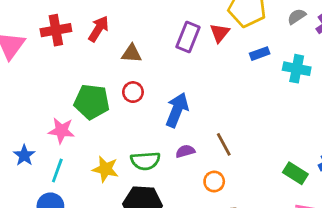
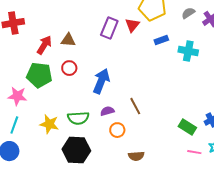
red arrow: (99, 29) -> (44, 45), moved
orange circle: (214, 181) -> (117, 130), moved

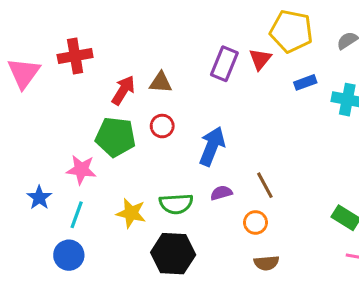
orange circle: (117, 130) -> (256, 222), moved

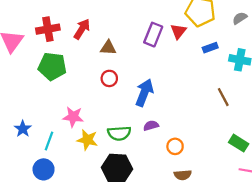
red arrow: (123, 90) -> (82, 29), moved
green pentagon: (115, 137) -> (52, 66), moved
pink star: (81, 170) -> (73, 117), moved
brown line: (265, 185) -> (223, 97), moved

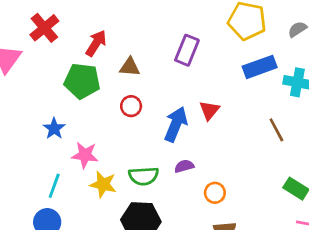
red cross: (48, 29) -> (44, 28), moved, turned -30
red triangle: (178, 31) -> (209, 110), moved
blue rectangle: (210, 48) -> (260, 67), size x1.6
green pentagon: (52, 66) -> (82, 81), moved
blue star: (23, 129) -> (54, 128), moved

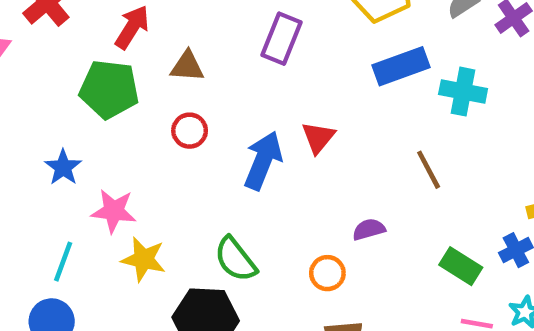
purple semicircle: (184, 166) -> (369, 229), moved
green semicircle: (144, 176) -> (235, 259), moved, turned 56

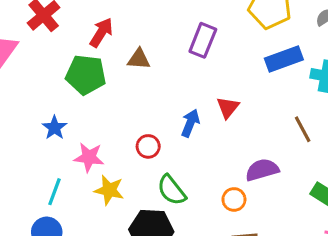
red circle: (190, 131) -> (148, 146), moved
blue arrow: (263, 160) -> (190, 123), size x0.7
purple semicircle: (369, 229) -> (262, 170), size x1.5

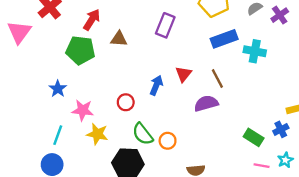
brown line: (303, 129) -> (217, 79), moved
purple semicircle: (262, 170) -> (206, 103), moved
orange circle: (234, 199) -> (168, 141), moved

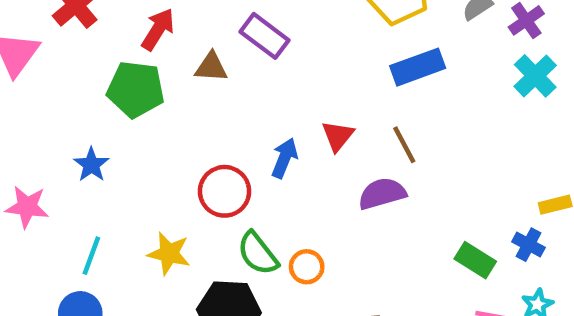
purple rectangle: (165, 25) -> (264, 36), moved, turned -75
cyan cross: (255, 51) -> (535, 76), moved, turned 35
red circle: (126, 102) -> (225, 191), size x1.5
pink star: (83, 110) -> (27, 207), moved
blue cross: (281, 129) -> (529, 245), turned -35

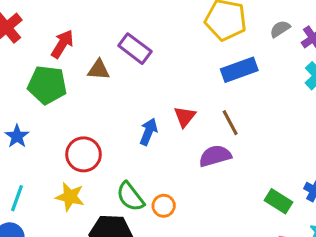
red circle: (225, 191) -> (84, 154), moved

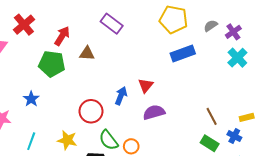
purple rectangle: (135, 49) -> (112, 24), moved
brown line: (230, 123) -> (212, 116), moved
red circle: (84, 154) -> (91, 111), moved
purple semicircle: (215, 156) -> (154, 112), moved

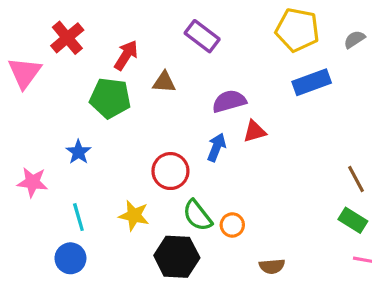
red triangle: (146, 85) -> (255, 131), turned 35
purple semicircle: (154, 112) -> (229, 101), moved
cyan line: (31, 141) -> (78, 217), turned -36

